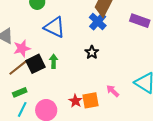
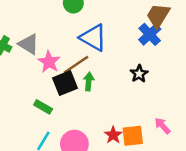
pink star: (22, 48) -> (49, 62), turned -30
brown line: (18, 67) -> (76, 65), moved
green rectangle: (20, 92) -> (43, 107), moved, turned 48

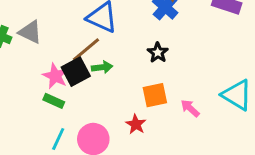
pink star: (49, 62) -> (55, 76), moved
green arrow: (89, 82) -> (102, 67), turned 84
orange square: (133, 136) -> (155, 95), moved

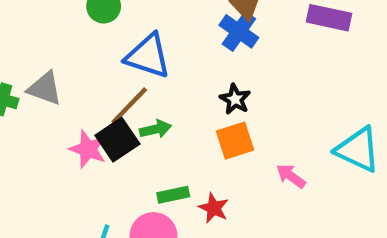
orange square: (155, 95) -> (235, 141), moved
green rectangle: (54, 101) -> (173, 195), moved, turned -30

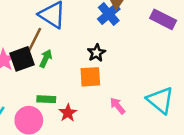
brown line: (129, 106) -> (34, 41), turned -32
green arrow: (155, 129) -> (46, 58), turned -66

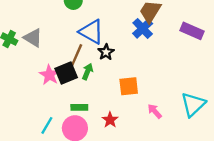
black star: (96, 53) -> (106, 52), moved
green rectangle: (46, 99) -> (79, 107), moved
cyan triangle: (160, 100) -> (193, 104), turned 40

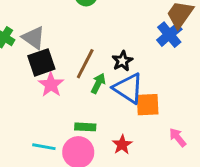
blue triangle: (91, 32) -> (128, 88), moved
black square: (66, 73) -> (41, 62), moved
cyan line: (47, 125) -> (44, 147), turned 66

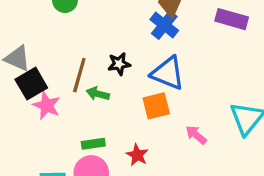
black star: (122, 61) -> (119, 64), turned 30
green arrow: (98, 83) -> (98, 94), turned -90
blue triangle: (128, 88) -> (168, 73), moved

